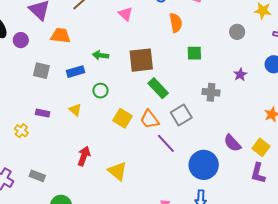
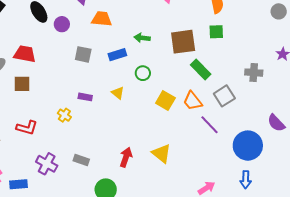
green square: (194, 53) -> (216, 32), moved
red arrow: (84, 156) -> (126, 157), moved

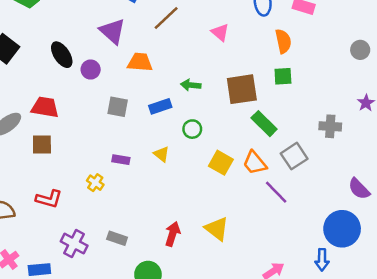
blue circle: (248, 146) -> (342, 229), moved

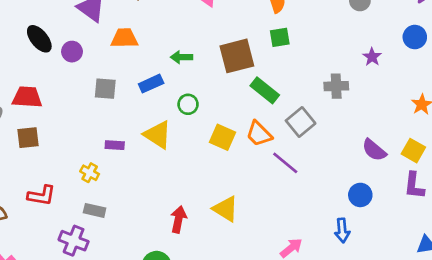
yellow triangle: (161, 154) -> (158, 135), size x1.6
blue circle: (342, 229) -> (360, 195), size x0.6
gray rectangle: (117, 238) -> (95, 210), moved

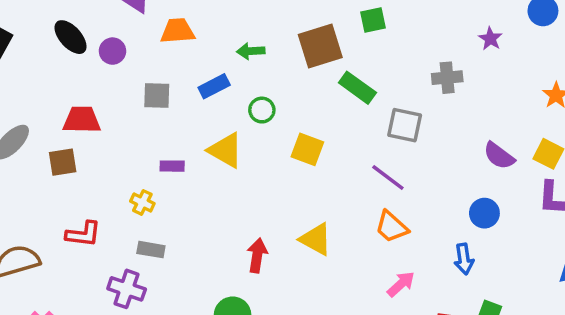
red trapezoid: (27, 97) -> (82, 120), moved
gray square: (301, 122) -> (405, 125), turned -36
orange trapezoid: (259, 134) -> (392, 227), moved

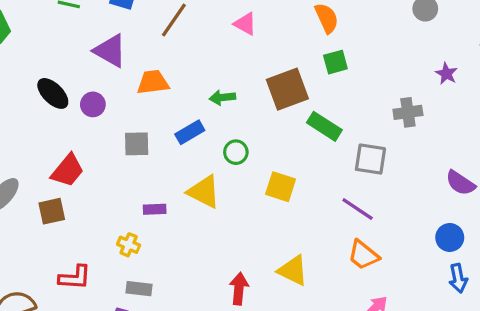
red trapezoid: (82, 120) -> (68, 170), turned 132
blue arrow: (464, 259) -> (458, 278), moved

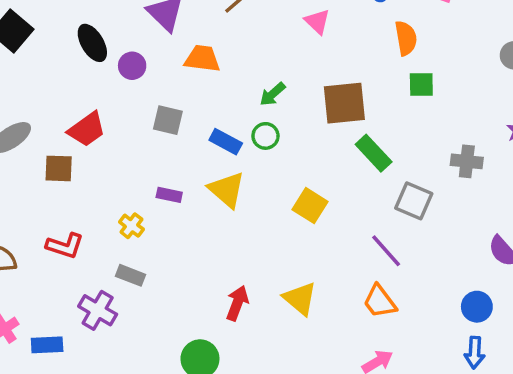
green square: (335, 62) -> (421, 84), moved
green arrow: (222, 98) -> (273, 94), turned -50
blue rectangle: (190, 132) -> (226, 142), moved, turned 44
green circle: (236, 152) -> (265, 136), moved

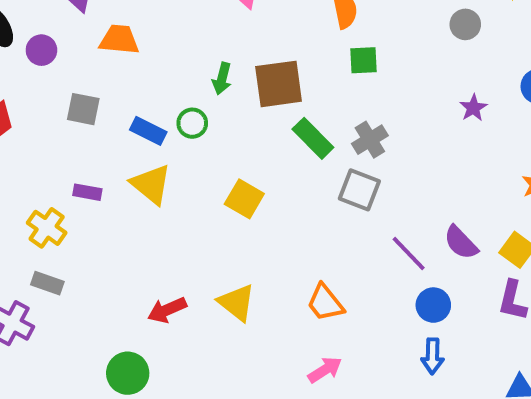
green arrow: (273, 94) -> (222, 79), moved, turned -32
gray cross: (467, 161) -> (370, 140), moved, turned -36
yellow cross: (131, 226) -> (47, 228), size x1.4
purple line: (386, 251) -> (409, 253), moved
red arrow: (237, 303) -> (167, 310), turned -132

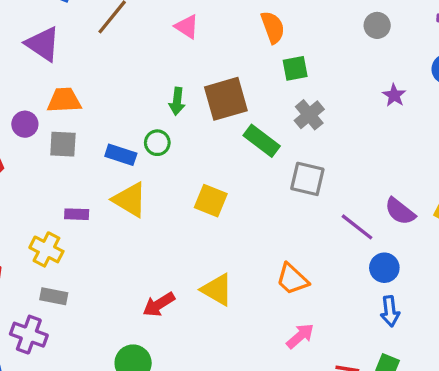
orange trapezoid: (119, 40) -> (64, 100), moved
purple circle: (41, 50) -> (25, 124), moved
gray cross: (370, 140) -> (309, 115), moved

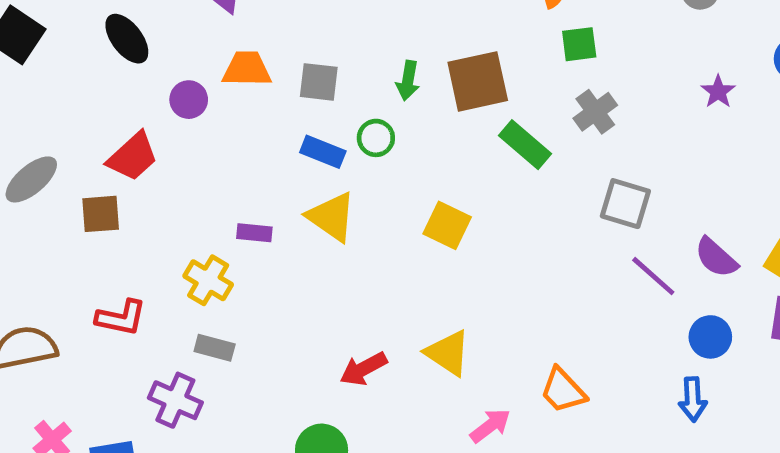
gray square: (63, 144) -> (319, 82), moved
gray square: (307, 179) -> (625, 204), moved
blue circle: (384, 268) -> (710, 337), moved
orange trapezoid: (292, 279) -> (563, 390), moved
pink arrow: (300, 336) -> (490, 426), moved

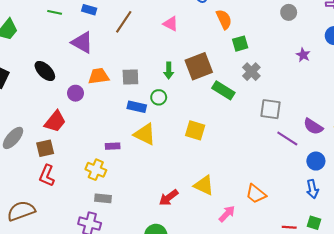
red L-shape: (121, 318) -> (47, 176), moved, turned 110

